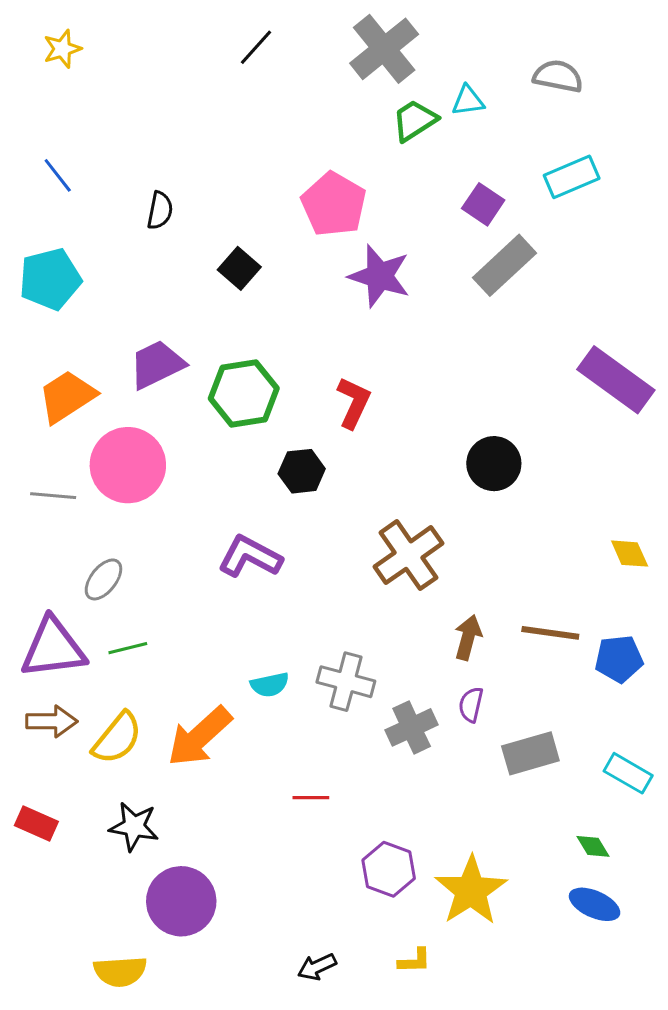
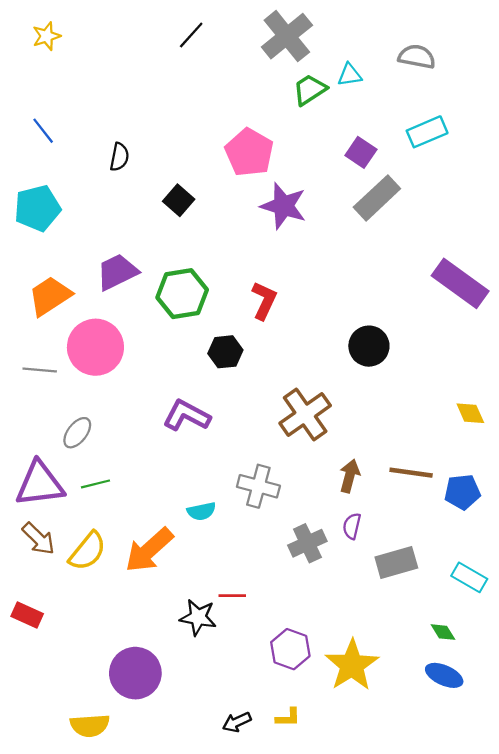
gray cross: (346, 682) -> (258, 486), moved
brown arrow: (52, 721) -> (38, 539), turned 45
black star: (134, 827) -> (198, 617), moved
yellow L-shape: (415, 961) -> (288, 718), moved

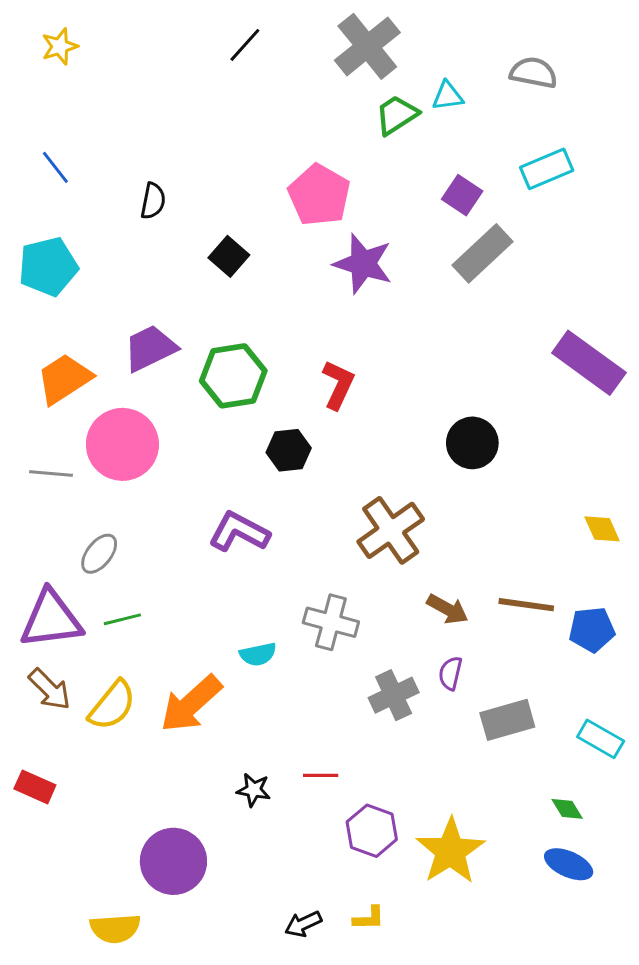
brown arrow: (350, 476) -> (448, 609), turned 104
red line: (232, 596) -> (321, 775), moved
black star: (198, 617) -> (254, 790), size x0.7

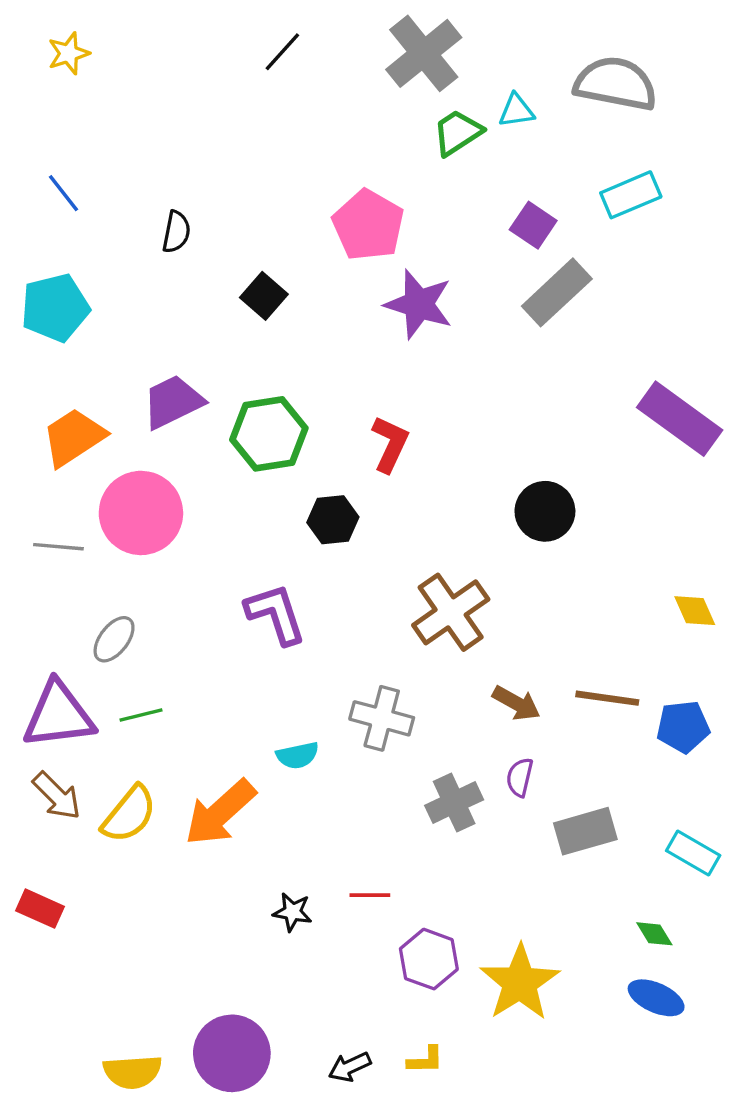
gray semicircle: (534, 73) -> (616, 84), size x1.5
purple L-shape: (239, 532) -> (276, 614), turned 44
purple circle: (173, 861) -> (232, 1053), moved

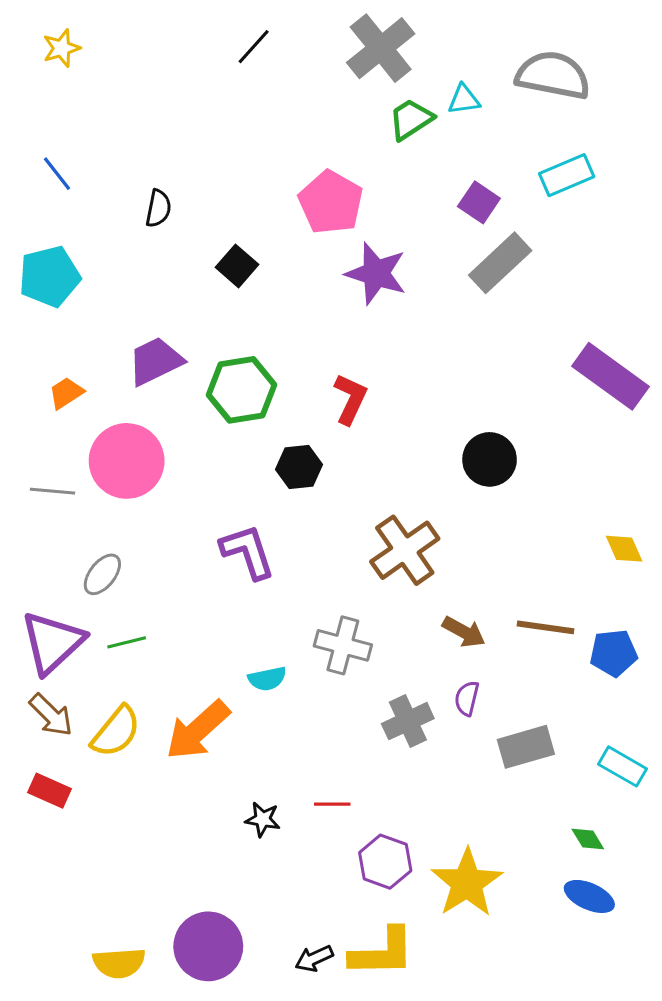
orange trapezoid: (74, 437) -> (66, 393), size x0.6
purple triangle: (58, 715) -> (52, 642), turned -36
red rectangle: (40, 909) -> (49, 791), moved
yellow L-shape: (425, 1060) -> (382, 952), size x2.0

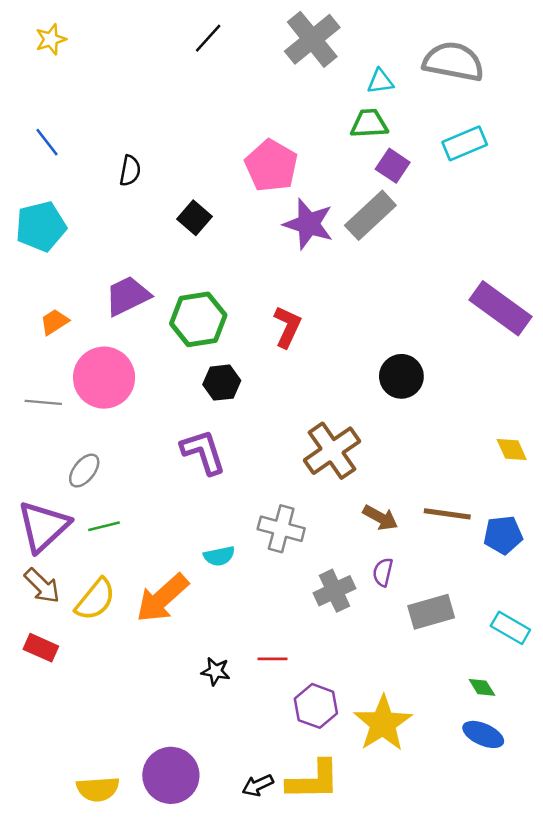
green trapezoid: (411, 119) -> (369, 124), moved, turned 30
gray rectangle: (500, 263) -> (370, 215), moved
black hexagon: (299, 467) -> (222, 383), moved

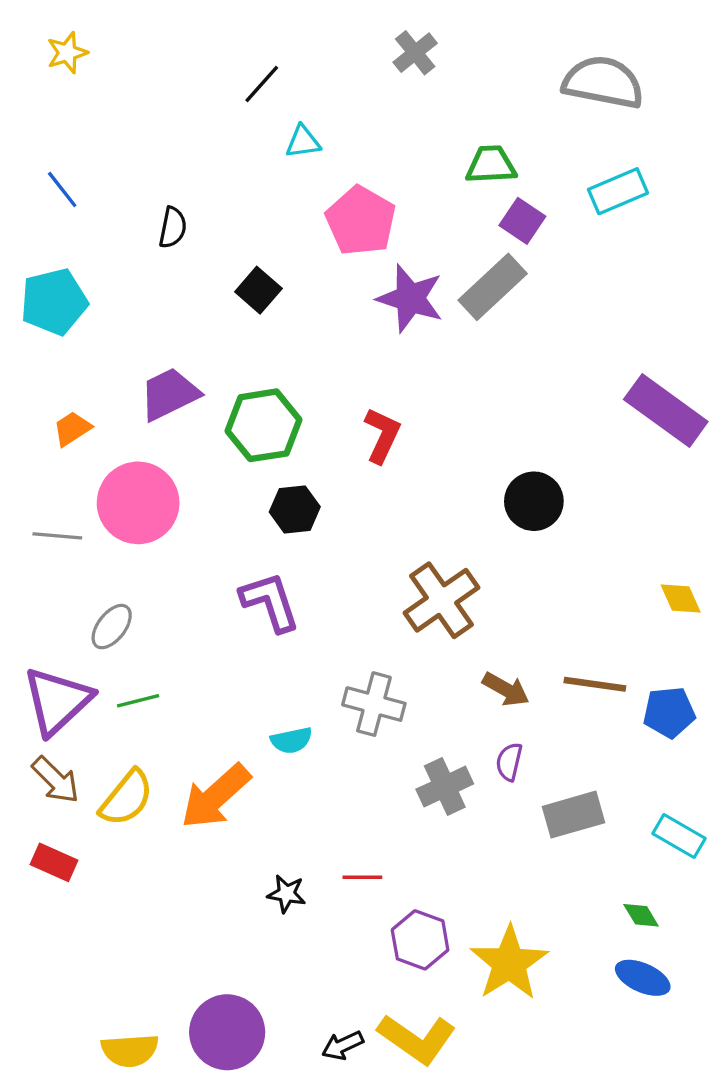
black line: (208, 38) -> (262, 84), moved
gray cross: (312, 39) -> (415, 53), size x0.6
cyan triangle: (380, 81) -> (303, 142), moved
yellow L-shape: (313, 780) -> (417, 1039), turned 36

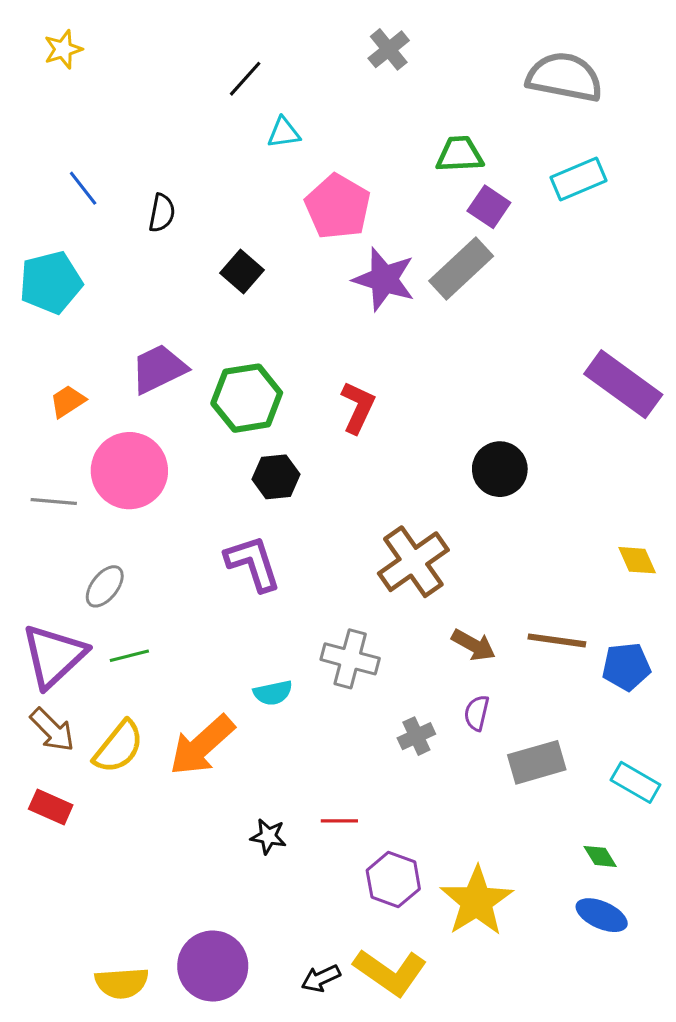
blue line: (62, 190) -> (83, 188), moved
gray cross: (445, 787) -> (416, 736), size x0.7

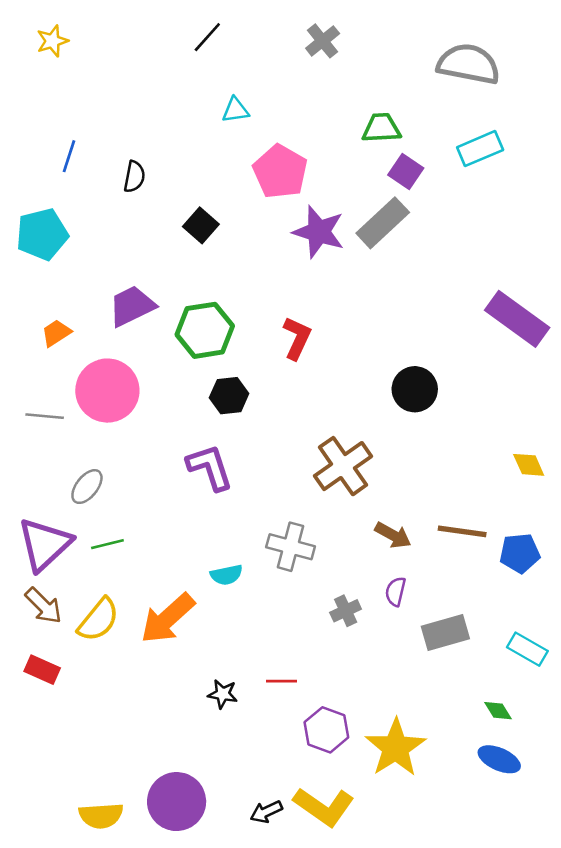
black line: (245, 79) -> (207, 37), moved
blue line: (83, 188) -> (69, 156), turned 56

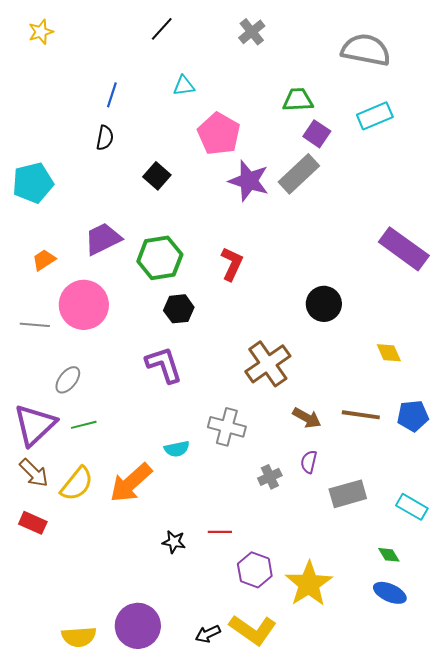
blue line: (69, 156) -> (112, 95), moved
yellow diamond: (529, 465) -> (389, 353), moved
blue pentagon: (520, 553) -> (413, 416), moved

